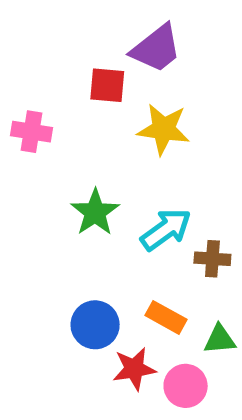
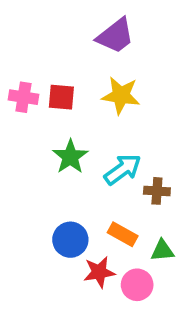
red square: (107, 85) -> (61, 97), moved

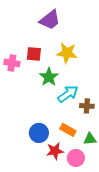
purple trapezoid: (115, 36) -> (50, 20), moved
pink cross: (23, 97) -> (12, 63), moved
green star: (70, 157) -> (49, 77), moved

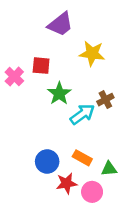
yellow star: (67, 53) -> (92, 53), moved
pink cross: (12, 63) -> (14, 76), turned 35
brown cross: (87, 106) -> (105, 100), moved, turned -32

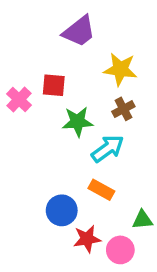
green star: (59, 93) -> (78, 122), turned 30
brown cross: (105, 100) -> (123, 109), moved
orange rectangle: (82, 158) -> (101, 190), moved

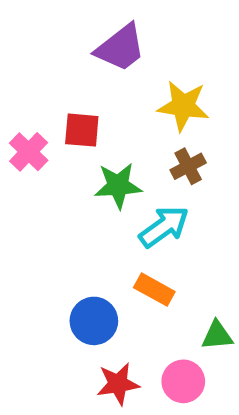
red star: (87, 239) -> (118, 384), moved

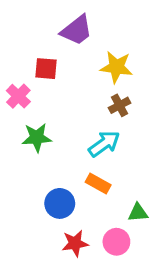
red square: (82, 130) -> (46, 69), moved
green star: (118, 186) -> (37, 138), moved

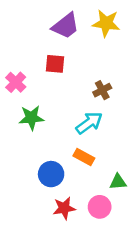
yellow star: (116, 67) -> (106, 23), moved
red square: (46, 69) -> (55, 64), moved

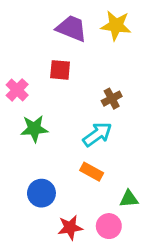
purple trapezoid: (66, 26) -> (72, 28), turned -120
blue circle: (51, 174) -> (41, 193), moved

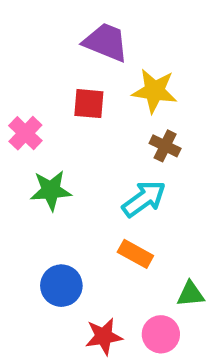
yellow star: (116, 25) -> (155, 91), moved
brown cross: (112, 99) -> (165, 146), turned -36

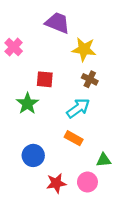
red square: (89, 104) -> (45, 79), moved
pink cross: (25, 133) -> (14, 47), moved
green star: (51, 190) -> (27, 104), turned -30

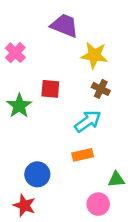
green star: (27, 104) -> (19, 106), moved
orange rectangle: (74, 138) -> (83, 155), turned -42
red star: (56, 183) -> (24, 205), moved, turned 30

